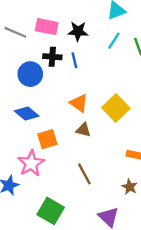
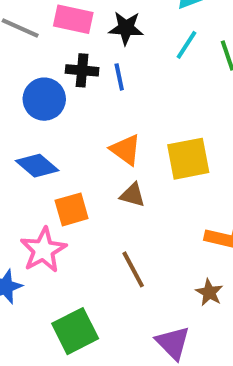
yellow square: (116, 108) -> (188, 159), turned 32
green square: (51, 211) -> (75, 331), turned 32

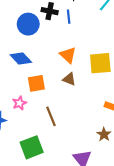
pink star: (43, 250) -> (19, 103), size x0.6
brown line: (133, 269) -> (51, 116), moved

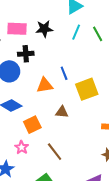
blue line: (69, 17) -> (64, 73), moved
orange triangle: (68, 55) -> (45, 85), moved, turned -36

